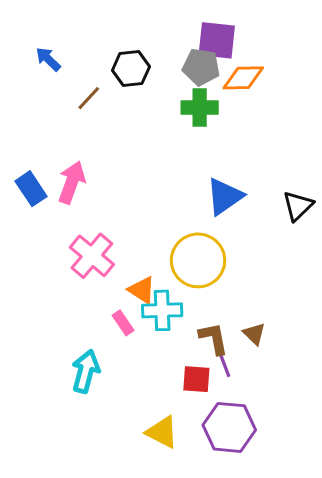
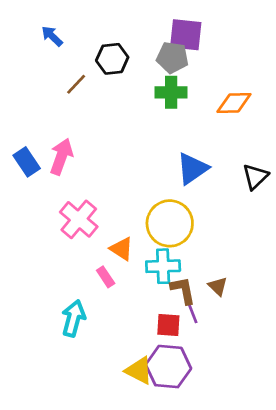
blue arrow: (48, 59) -> (52, 36), moved
orange diamond: (243, 78) -> (234, 103), moved
cyan cross: (162, 310) -> (163, 266), moved
purple hexagon: (229, 427) -> (168, 367), moved

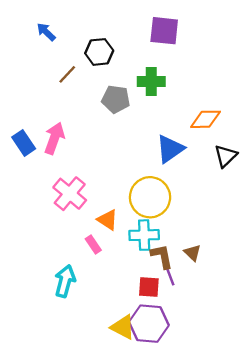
gray pentagon: (172, 58) -> (116, 99), moved
orange diamond: (234, 103) -> (206, 119), moved

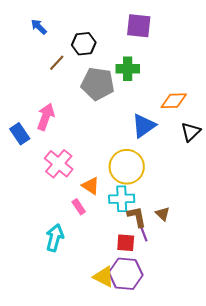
gray pentagon: (116, 99) -> (98, 84), size x1.4
blue rectangle: (24, 143) -> (20, 134), moved

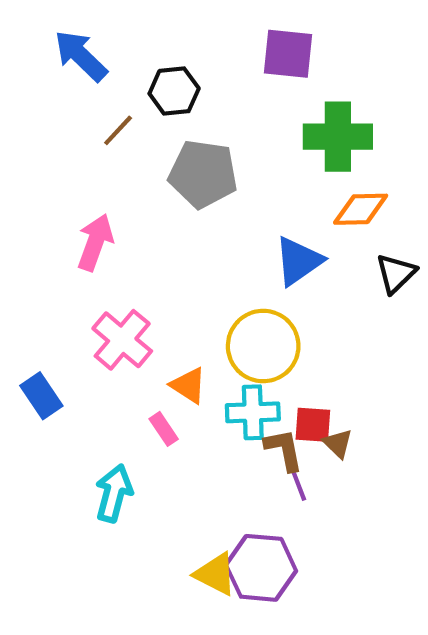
blue arrow: (39, 27) -> (81, 56), size x1.6
green cross: (128, 69) -> (338, 137), moved, size x1.4
blue rectangle: (20, 134) -> (41, 396), moved
red square: (126, 243) -> (313, 425), moved

